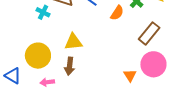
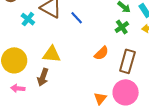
orange semicircle: (117, 13) -> (101, 53), moved
brown rectangle: (149, 33) -> (127, 61), turned -35

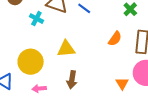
brown arrow: (43, 77) -> (72, 80), moved

